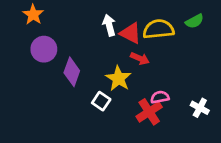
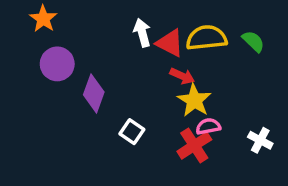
green semicircle: (194, 21) -> (253, 41), moved, turned -108
yellow star: (118, 78) -> (194, 100), moved

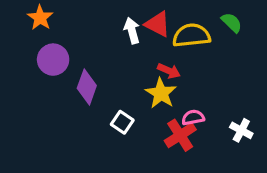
green semicircle: (253, 41) -> (232, 23), moved
red triangle: (170, 43) -> (158, 24), moved
yellow star: (194, 100) -> (161, 93), moved

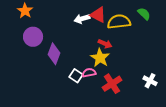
white arrow: (132, 31) -> (82, 19), turned -91
pink semicircle: (193, 117) -> (89, 73), moved

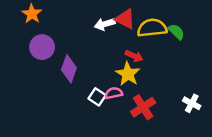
green semicircle: (144, 14) -> (176, 32), moved

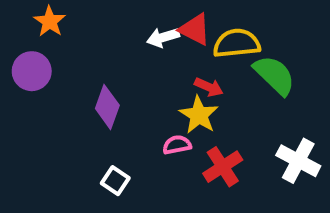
green semicircle: (176, 32) -> (274, 75), moved, size x1.6
purple circle: (42, 47) -> (32, 71), moved
white square: (97, 97) -> (115, 181), moved
white cross: (192, 103) -> (298, 161), size x1.5

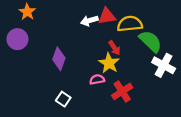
red triangle: (195, 29) -> (107, 16), turned -36
red arrow: (209, 87) -> (114, 48), turned 32
white cross: (298, 161) -> (164, 65), moved

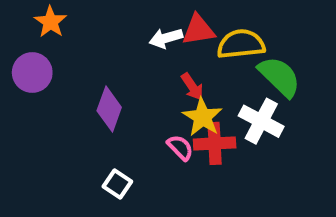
red arrow: (114, 48) -> (192, 87), moved
white cross: (164, 65) -> (261, 121), moved
pink semicircle: (97, 79) -> (180, 147), turned 56
red cross: (122, 91) -> (215, 143), moved, turned 30

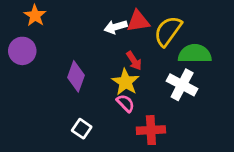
yellow semicircle: (241, 44) -> (168, 31), turned -48
green semicircle: (279, 77) -> (195, 54), turned -44
yellow star: (202, 117) -> (125, 82), moved
red cross: (215, 143) -> (151, 130), moved

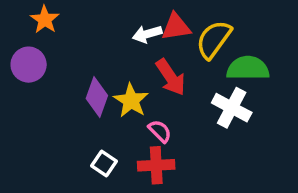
red arrow: (134, 61) -> (171, 77), size x1.5
yellow star: (125, 82) -> (131, 101), moved
red cross: (151, 130) -> (156, 165), moved

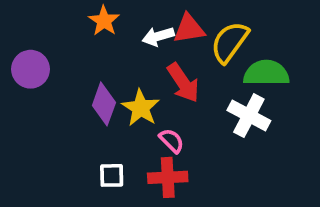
orange star: (45, 20) -> (104, 21), moved
white square: (104, 163) -> (112, 175), turned -35

